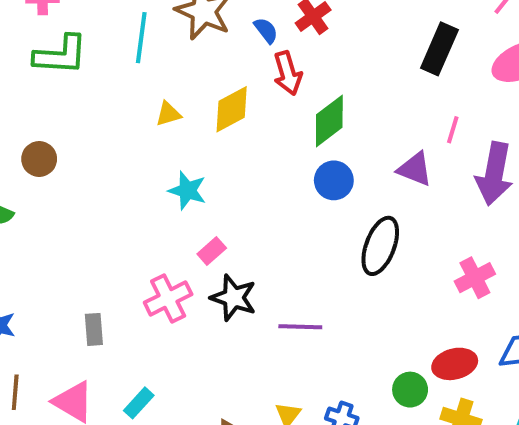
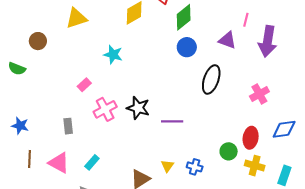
yellow triangle: (168, 114) -> (76, 18), moved, size x1.6
pink rectangle: (212, 251) -> (84, 85), moved
red ellipse: (455, 364) -> (251, 138), turned -65

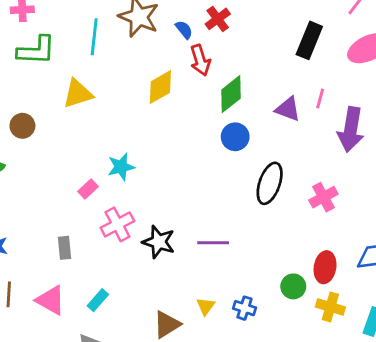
purple triangle: (227, 40) -> (288, 109), moved
cyan star: (113, 55) -> (121, 167), moved, turned -30
pink cross: (259, 94) -> (323, 197), moved
black star: (138, 108) -> (159, 242), moved

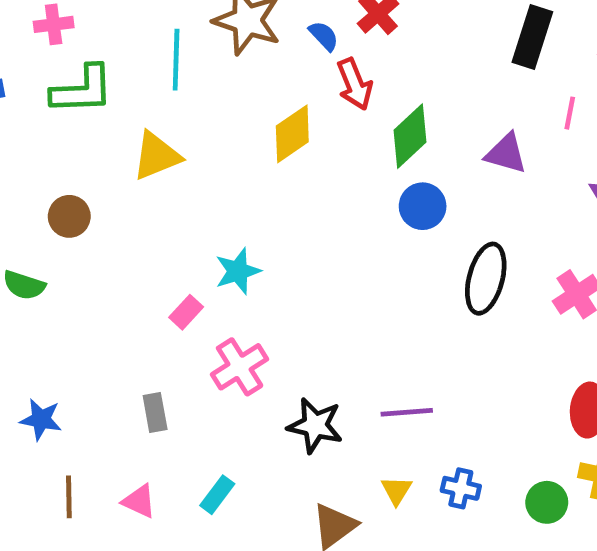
pink line: (320, 98) -> (570, 113), moved
black star: (159, 242) -> (315, 425), moved
purple line: (213, 243) -> (407, 412), moved
green circle: (293, 286) -> (547, 502), moved
pink triangle: (51, 300) -> (139, 501), size x0.7

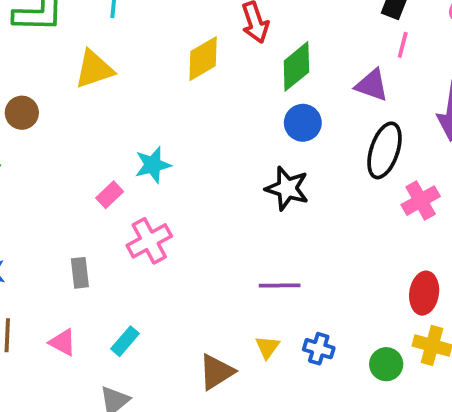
pink line: (570, 113) -> (403, 45), moved
black ellipse: (486, 279) -> (384, 150), moved
black star: (315, 425) -> (287, 188), moved

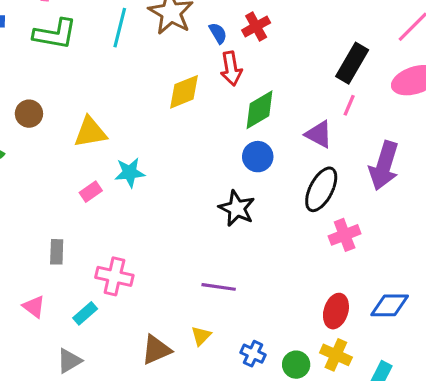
yellow triangle: (94, 69) -> (90, 132), moved
pink cross: (149, 241) -> (114, 276), moved, turned 33
blue cross: (319, 349) -> (253, 354), moved

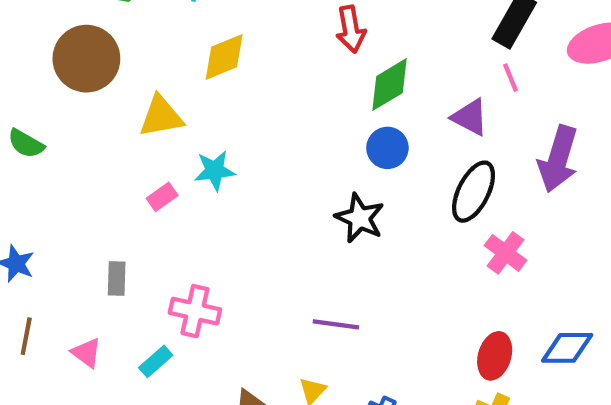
yellow diamond: (184, 92) -> (224, 57), moved
pink line: (349, 105) -> (511, 78), turned -45
brown circle: (29, 114) -> (86, 59), moved, size x1.8
pink cross: (345, 235) -> (506, 253), turned -32

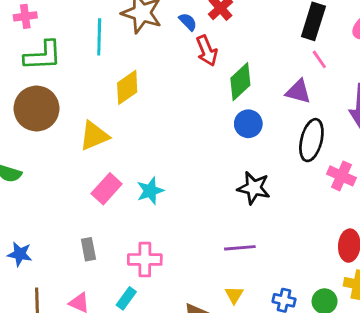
cyan star: (215, 171) -> (150, 191), moved
pink rectangle: (162, 197) -> (107, 189), size x1.5
black star: (360, 218) -> (254, 188), moved

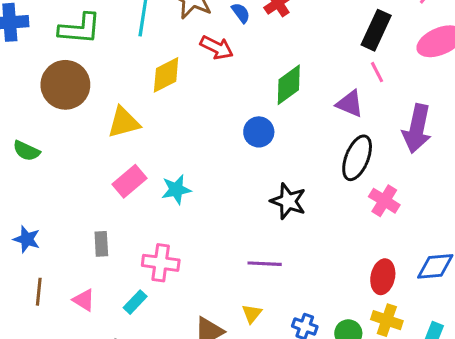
red arrow: (207, 51) -> (217, 48), moved, turned -48
blue circle: (248, 124) -> (259, 132), moved

